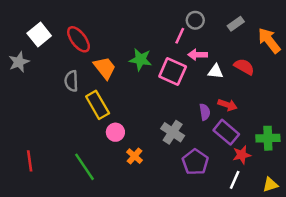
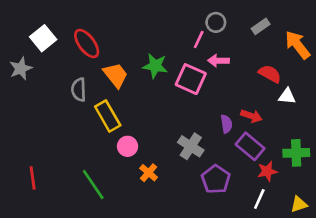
white triangle: (216, 71) -> (287, 96), moved

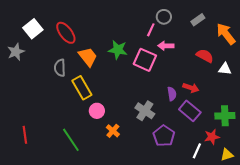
white triangle: (287, 96) -> (225, 69), moved
red star: (267, 171) -> (212, 137), moved

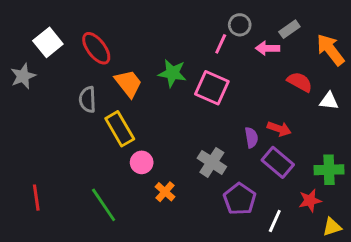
pink arrow: (166, 46) -> (268, 48), moved
white line: (197, 151) -> (275, 221), moved

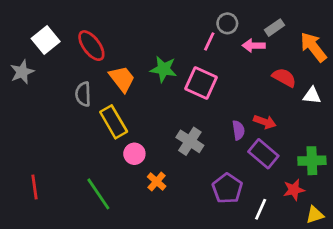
gray cross: (212, 162) -> (190, 141), moved

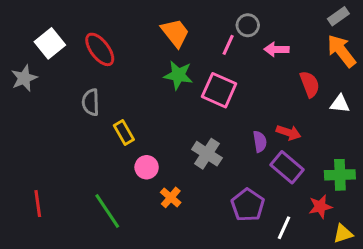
gray rectangle: (274, 28) -> (338, 16), moved
red semicircle: (284, 77) -> (310, 84), turned 40
orange trapezoid: (122, 79) -> (175, 33), moved
yellow rectangle: (114, 122) -> (124, 133), size x0.7

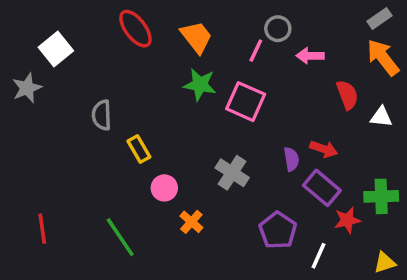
red ellipse: (100, 49) -> (135, 29), moved
red star: (320, 207) -> (347, 220), moved

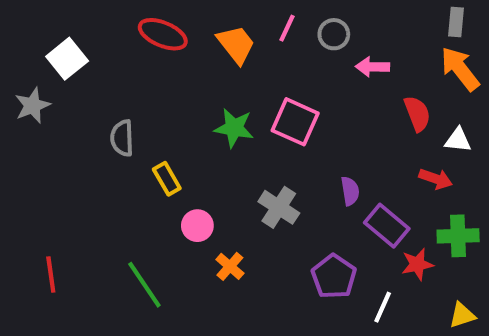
gray rectangle: (380, 18) -> (456, 22), turned -50
red ellipse: (135, 29) -> (163, 34), turned -30
pink line: (256, 51) -> (287, 28), moved
green star: (200, 85) -> (234, 128), moved
red arrow: (324, 149) -> (436, 179), moved

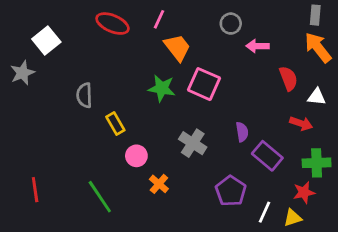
pink line: (287, 28) -> (159, 19), moved
orange trapezoid: (236, 44) -> (177, 47), moved
red star: (417, 264) -> (304, 192), moved
yellow triangle: (462, 315) -> (293, 218), moved

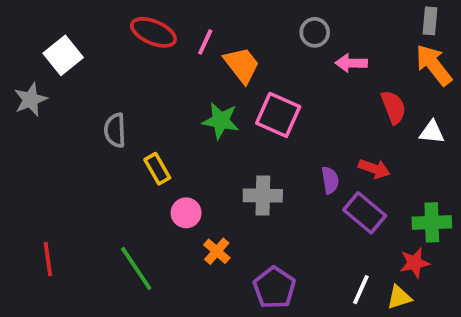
pink line: (159, 19) -> (205, 42), moved
red arrow: (301, 123) -> (374, 169), moved
gray cross: (193, 143) -> (263, 196), turned -32
purple pentagon: (231, 191) -> (274, 288), moved

